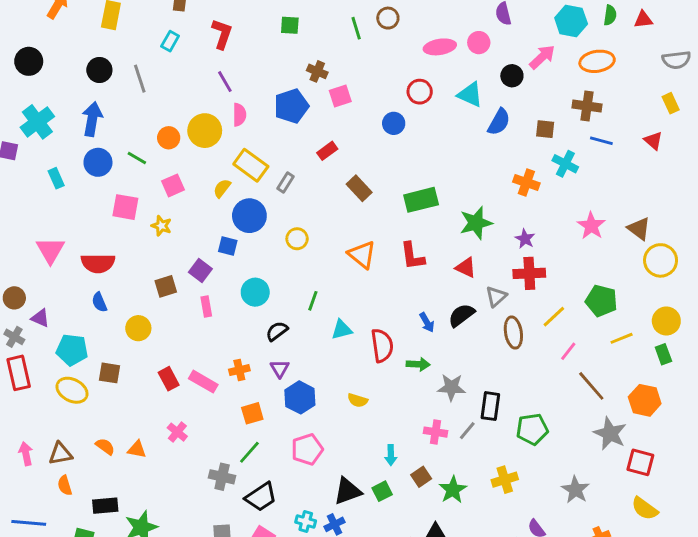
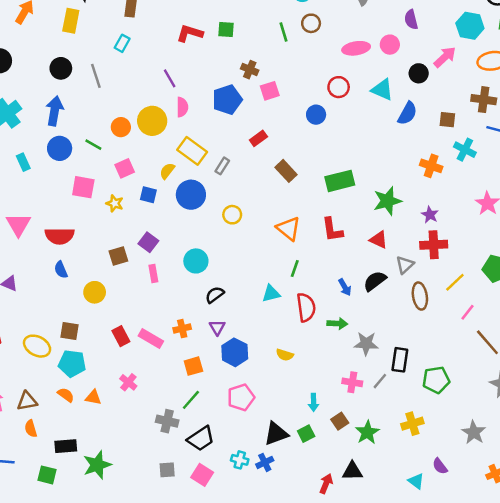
red L-shape: (222, 34) -> (190, 33), moved, turned -92
blue square: (228, 246) -> (148, 195), moved
green line: (313, 301) -> (295, 268), moved
cyan pentagon: (72, 350) -> (72, 364), moved

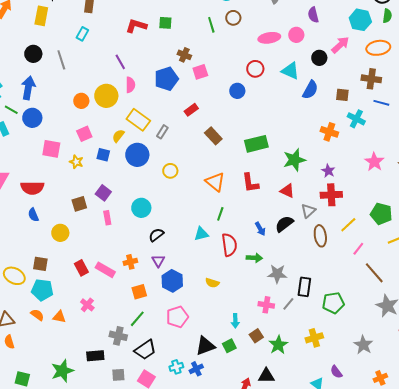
green line: (93, 145) -> (11, 110), moved
black rectangle: (66, 446) -> (95, 356), moved
cyan cross: (240, 460) -> (176, 367), turned -32

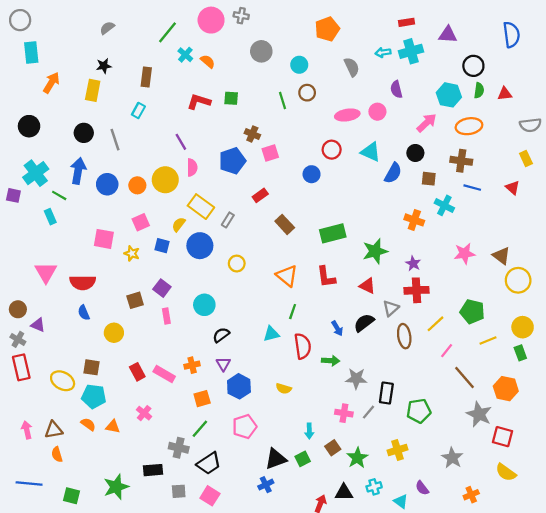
black circle: (319, 58) -> (415, 153), moved
blue circle: (32, 118) -> (107, 184), moved
pink star: (374, 162) -> (465, 253), turned 30
cyan cross: (176, 367) -> (374, 487), moved

